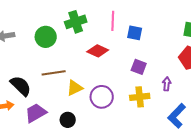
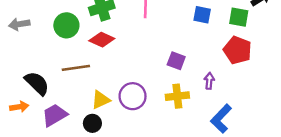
blue square: (135, 33) -> (202, 15), moved
red diamond: (98, 51) -> (102, 40), moved
yellow triangle: (75, 88) -> (101, 100), moved

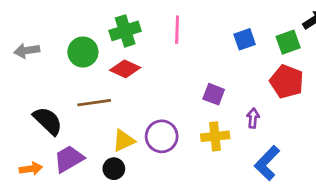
blue square: (202, 15) -> (245, 39), turned -30
green square: (239, 17) -> (288, 42), turned -30
orange arrow: (19, 107) -> (31, 169), moved

